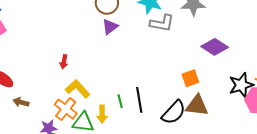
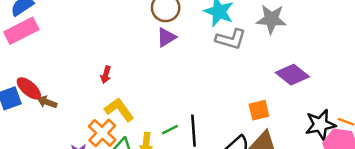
green line: (120, 101) -> (170, 130), turned 72
brown arrow: (21, 102) -> (47, 102), moved

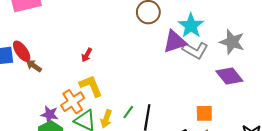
purple triangle: (166, 37) -> (175, 42), moved, size x1.4
purple diamond: (292, 75) -> (229, 76), moved
green line: (170, 130) -> (128, 112), turned -40

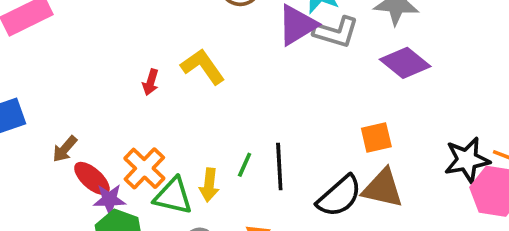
red ellipse: (22, 51) -> (92, 178), moved
brown arrow: (34, 66) -> (65, 149), moved, turned -70
yellow L-shape: (91, 86) -> (203, 67), moved

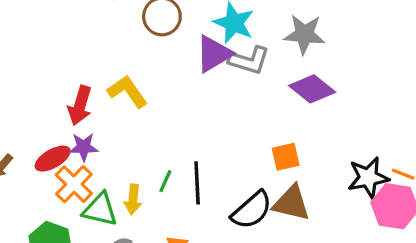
red arrow: (151, 82) -> (80, 106), size x1.6
red ellipse: (92, 178) -> (53, 159), moved, turned -72
purple star: (110, 199) -> (84, 147), moved

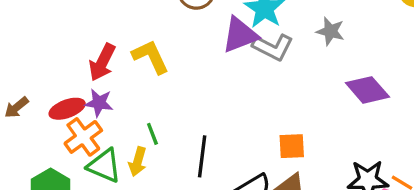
gray star: (304, 34) -> (330, 31), size x0.7
purple diamond: (312, 89) -> (367, 90), moved
green line: (165, 181) -> (152, 134), moved, turned -55

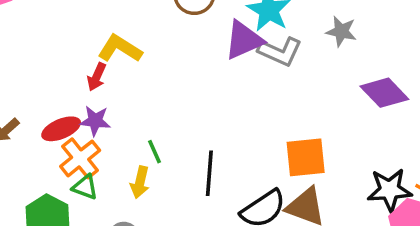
yellow L-shape: (150, 57) -> (120, 49), moved, turned -30
red arrow: (102, 62) -> (97, 77), size x0.7
orange square: (292, 146) -> (306, 157), size x1.4
green triangle: (104, 166) -> (85, 187), moved, size x0.7

